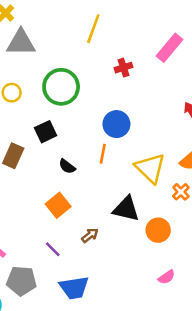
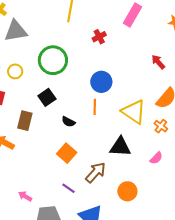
orange circle: (158, 230) -> (127, 191), moved
brown arrow: (90, 235) -> (96, 172), size x1.6
pink semicircle: (167, 277) -> (156, 158), moved

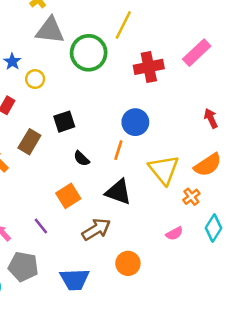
red cross: (99, 37) -> (149, 67), size x1.6
green circle: (53, 60) -> (89, 53), moved
black triangle: (120, 147) -> (118, 192), moved
purple line: (68, 188) -> (41, 226), moved

